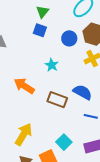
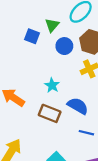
green triangle: (43, 12) -> (52, 25), moved
cyan star: (52, 65) -> (52, 85), moved

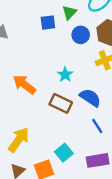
blue square: (32, 36) -> (48, 23), turned -32
blue line: (86, 133) -> (97, 126), turned 40

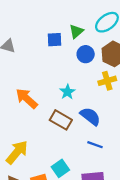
blue line: (97, 126) -> (95, 145), turned -42

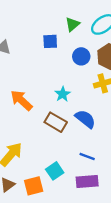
green triangle: (76, 31) -> (72, 24), moved
blue line: (95, 145) -> (87, 156), moved

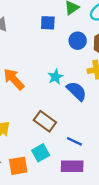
blue semicircle: (85, 119) -> (77, 91), moved
brown rectangle: (56, 122) -> (45, 121), moved

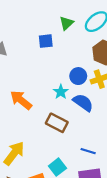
blue circle: (78, 41) -> (78, 76), moved
brown rectangle: (45, 121) -> (57, 123), moved

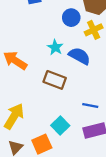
blue circle: (78, 76) -> (71, 18), moved

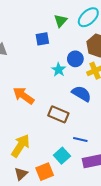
cyan star: (55, 47) -> (59, 70), moved
blue line: (90, 106) -> (80, 139), moved

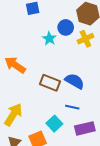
blue semicircle: (82, 94) -> (75, 81), moved

